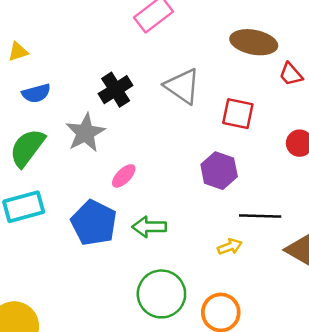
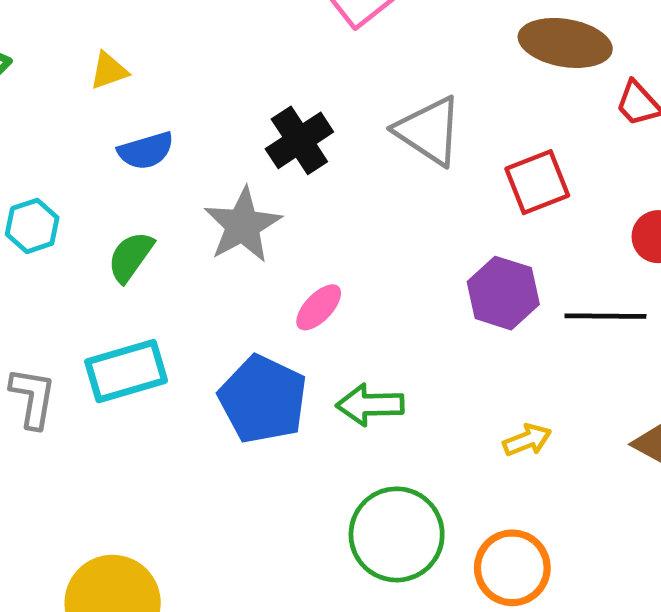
red square: (238, 114) -> (537, 182), turned -32
green semicircle: (27, 148) -> (131, 257), size x0.7
black line: (260, 216) -> (605, 316), moved

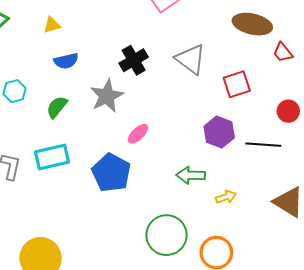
green arrow: (370, 405) -> (191, 175), moved

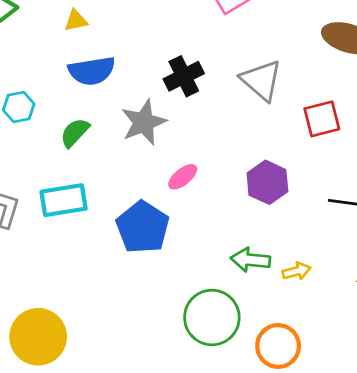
blue semicircle: (66, 61) -> (92, 71), size x1.4
purple hexagon: (219, 132) -> (267, 182), moved
green arrow: (191, 175) -> (250, 260), moved

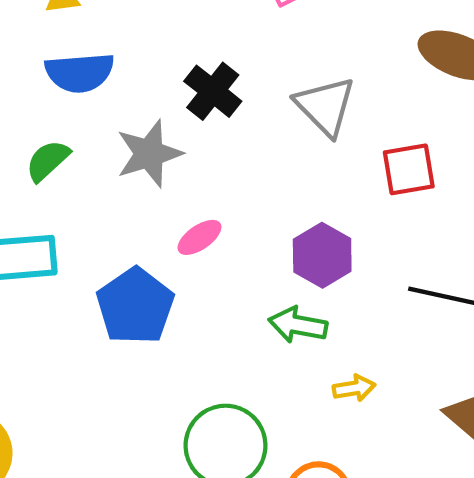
black cross: (184, 76) -> (213, 91), turned -30
green arrow: (250, 260) -> (298, 325), moved

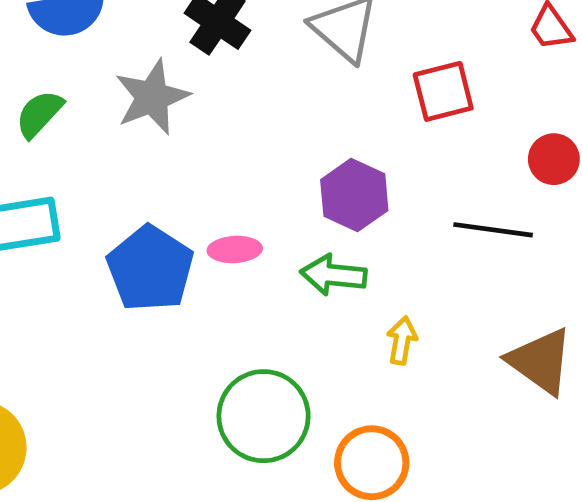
pink ellipse: (199, 237) -> (235, 249), moved, turned 36
yellow arrow: (354, 388) -> (402, 340), turned -66

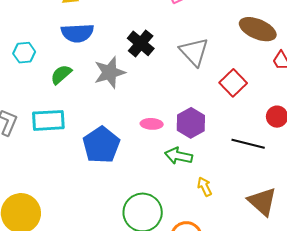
red square: (443, 91) -> (233, 83), turned -36
pink ellipse: (235, 249) -> (152, 124), moved
yellow arrow: (402, 340) -> (205, 187), turned -42

